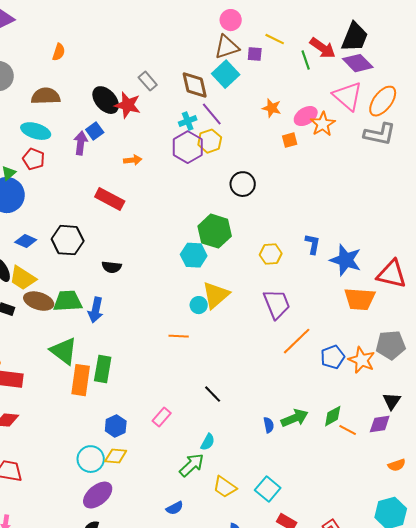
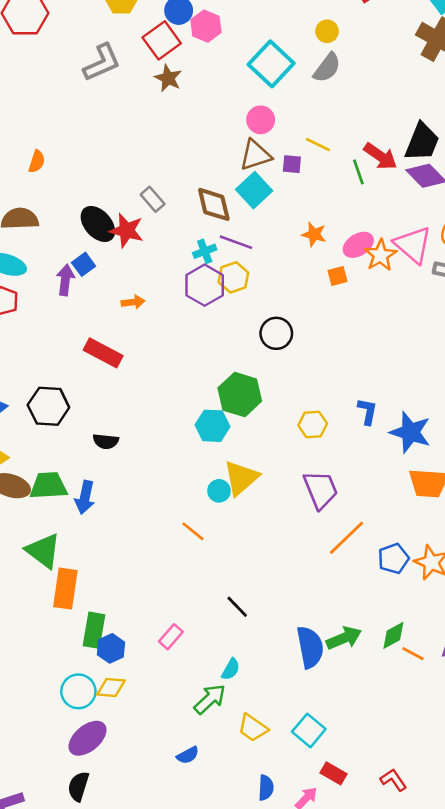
pink triangle: (348, 96) -> (413, 245), moved
purple line: (212, 114) -> (236, 242), turned -30
orange line: (179, 336) -> (193, 531), turned 36
green rectangle: (103, 369) -> (94, 630), moved
blue semicircle: (269, 425) -> (310, 647), size x2.0

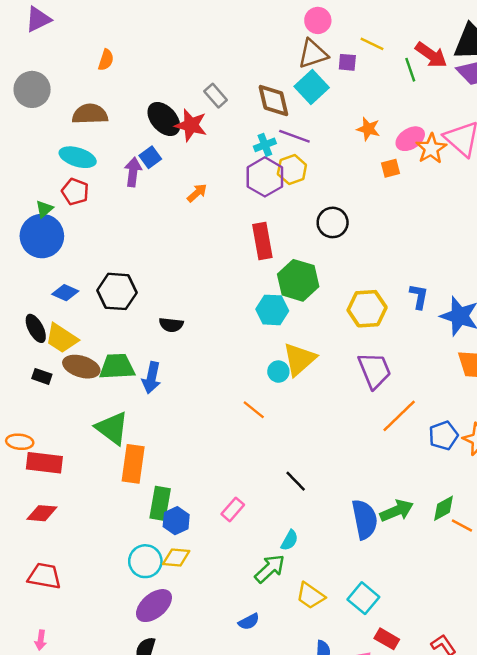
orange arrow: (133, 302) -> (197, 193), turned -35
red rectangle: (103, 353) -> (262, 241), moved, turned 52
yellow hexagon: (313, 424) -> (367, 309), size x1.4

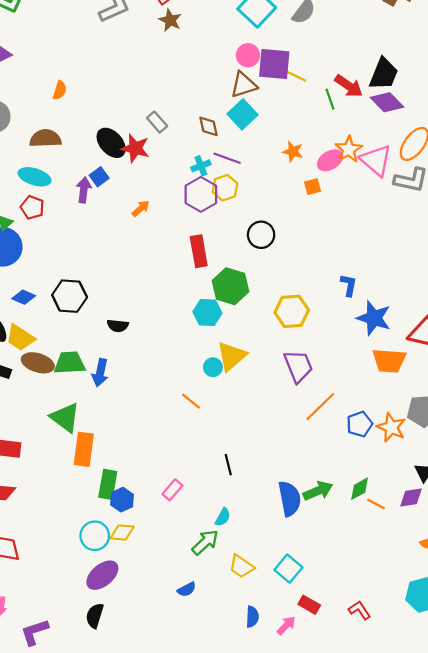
purple square: (347, 62) -> (274, 64), moved, size x2.0
brown diamond: (273, 101) -> (209, 126), size x0.7
orange star: (431, 149) -> (349, 149), moved
blue L-shape: (419, 296) -> (349, 285), moved
black line: (296, 481) -> (228, 465), turned 30

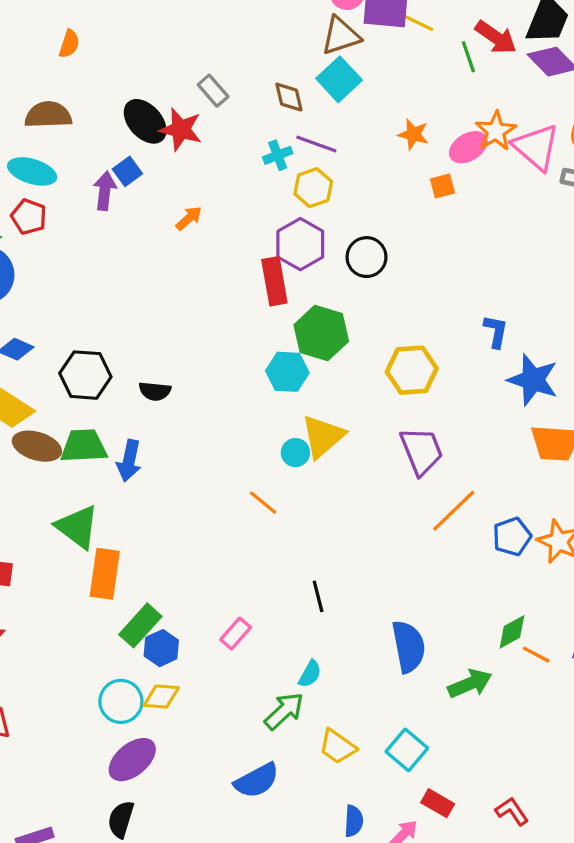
purple hexagon: (201, 194) -> (300, 244), moved
black hexagon: (70, 296) -> (85, 375), moved
green rectangle: (108, 484) -> (140, 625), turned 32
green arrow: (318, 491) -> (470, 684), moved
blue semicircle: (187, 589) -> (257, 781), size x1.6

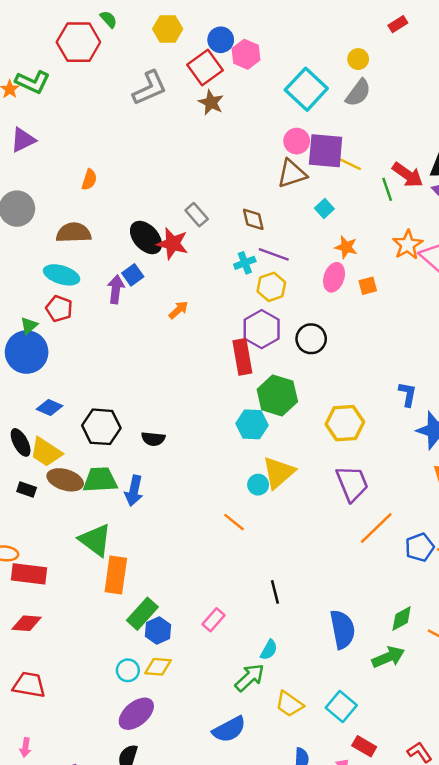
cyan square: (339, 79) -> (324, 209), moved, size x0.6
pink ellipse: (468, 147) -> (334, 277), moved, turned -40
green diamond: (512, 632) -> (402, 618), moved
cyan circle: (121, 701) -> (128, 670), size x0.7

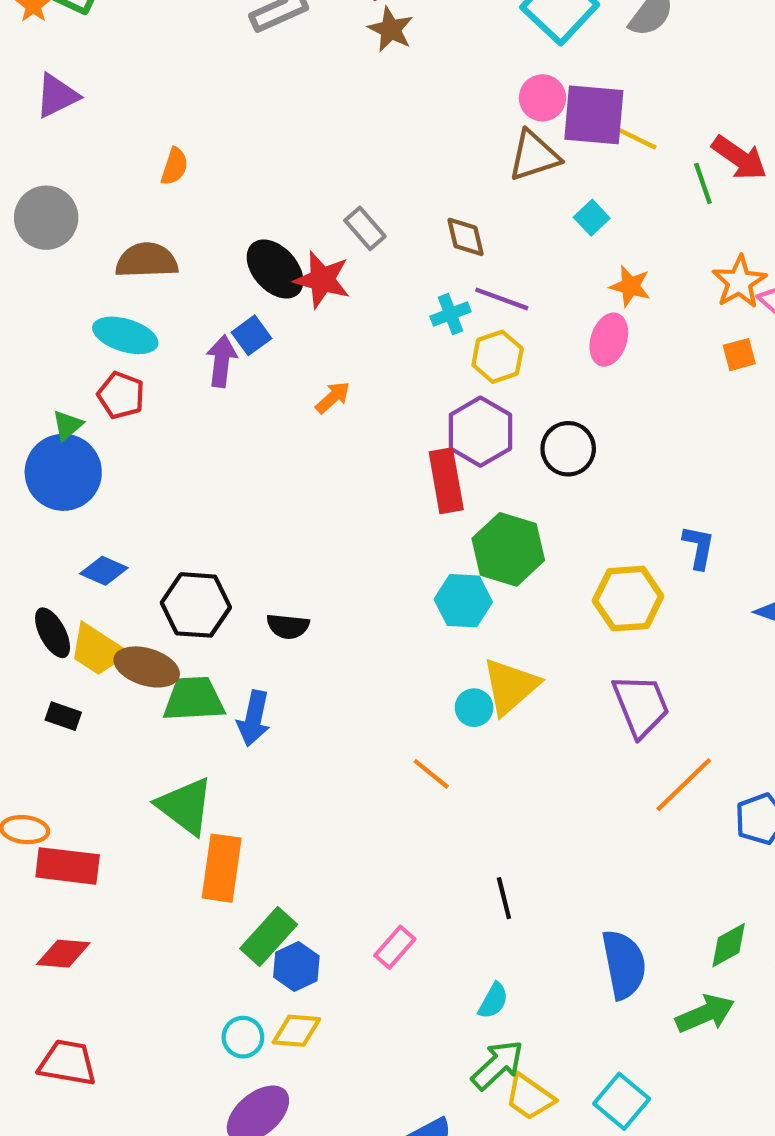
orange square: (368, 286) -> (739, 355), moved
blue L-shape: (408, 394) -> (699, 547), moved
brown ellipse: (65, 480) -> (147, 667), moved
green arrow: (250, 678) -> (498, 1065), moved

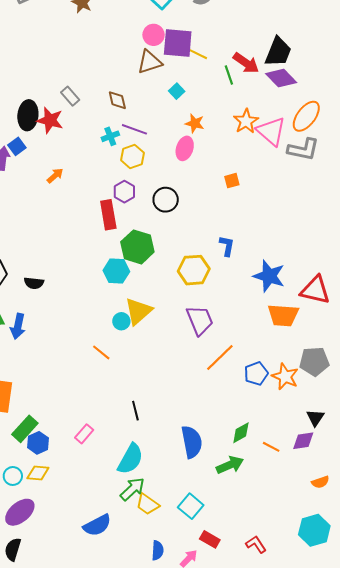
black ellipse: (275, 269) -> (28, 115), turned 48
orange square: (739, 355) -> (232, 181), moved
purple hexagon: (480, 432) -> (124, 192), size x0.7
cyan semicircle: (493, 1001) -> (130, 459), size x1.8

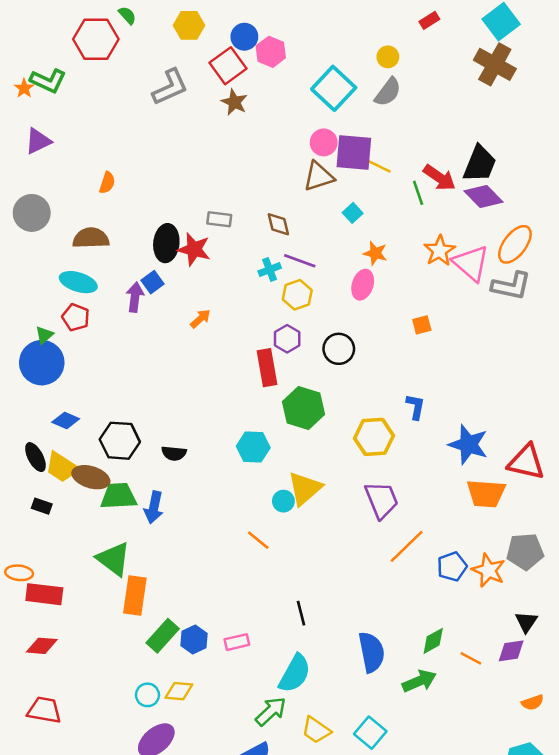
gray rectangle: (70, 96) -> (219, 219), turned -42
cyan hexagon: (116, 271) -> (253, 447), moved
pink rectangle: (84, 434) -> (237, 642), turned 36
blue hexagon: (38, 443) -> (194, 640), moved
green arrow: (132, 489) -> (271, 711), moved

